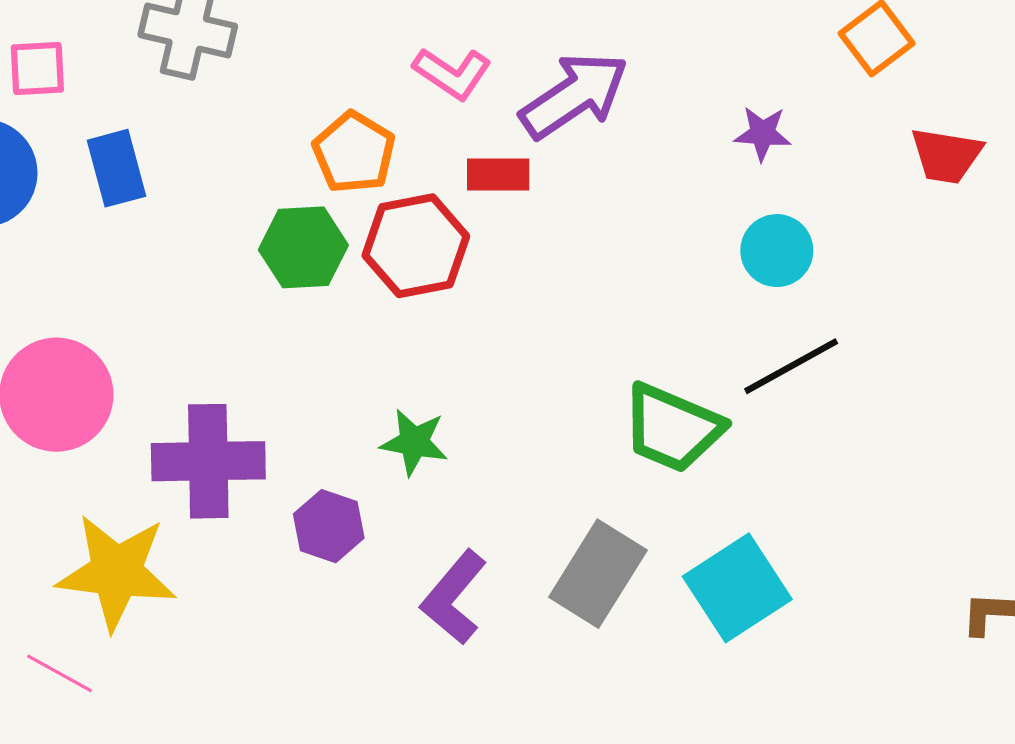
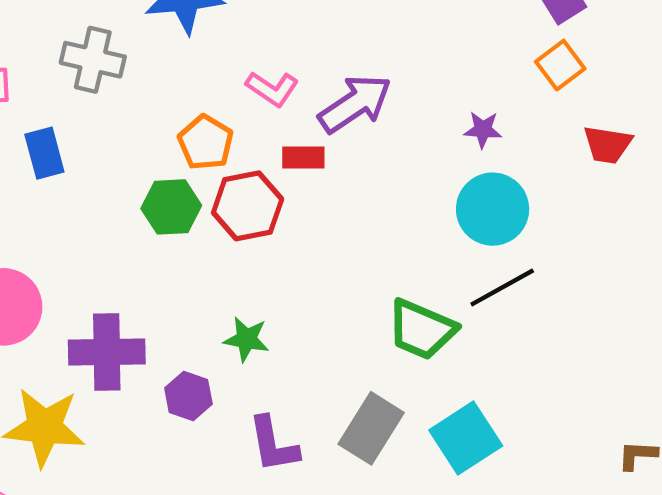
cyan circle: (777, 251) -> (493, 209), size x1.5
purple L-shape: (454, 597) -> (273, 444), turned -50

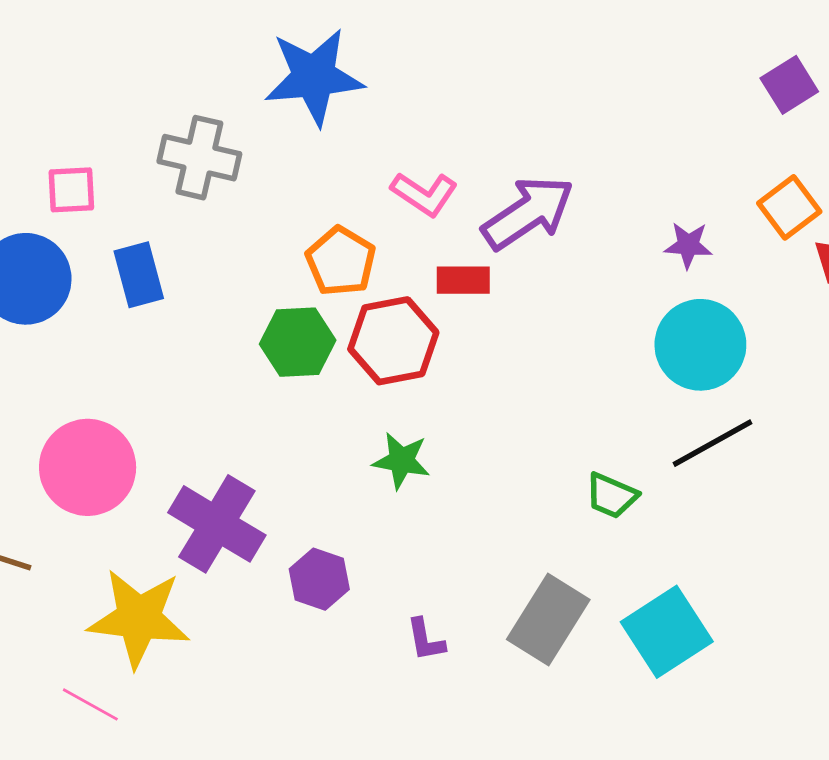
orange square: (560, 65) -> (789, 207), moved
green trapezoid: (422, 329) -> (612, 496), size x0.6
green star: (246, 339) -> (401, 461), moved
purple cross: (107, 352) -> (217, 524), turned 32
purple L-shape: (273, 444) -> (426, 640), size x0.6

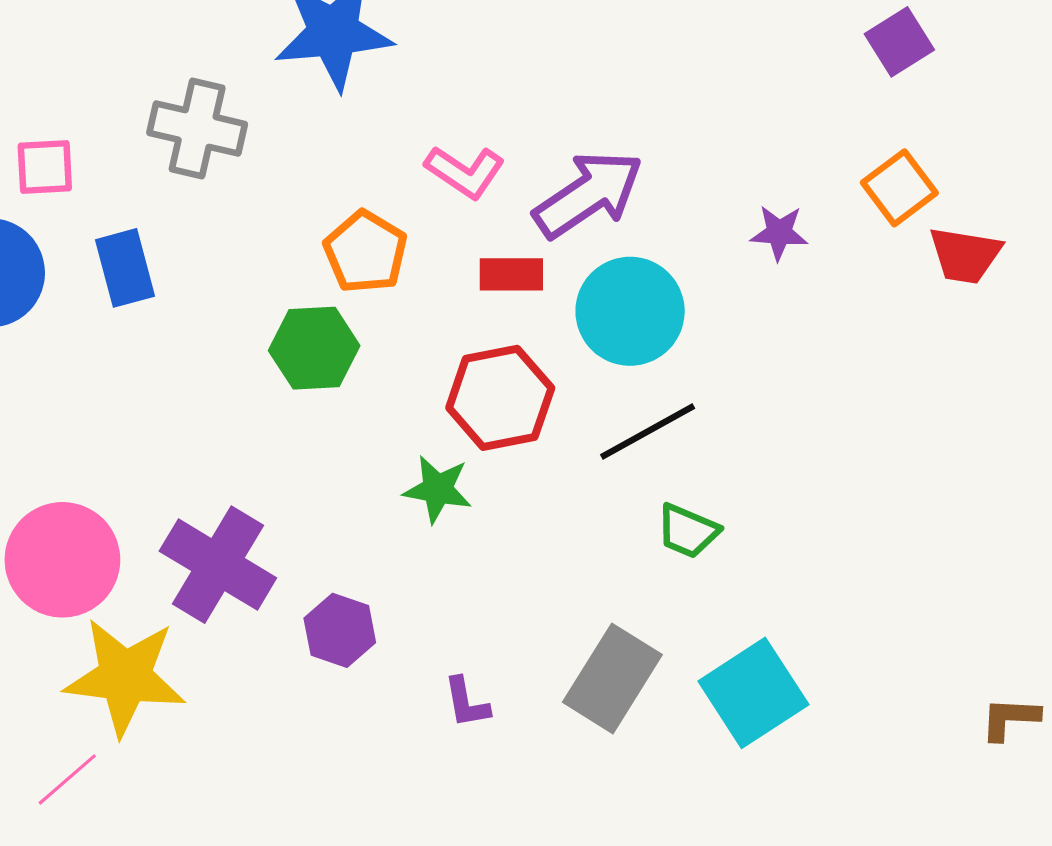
red hexagon: (393, 341) -> (500, 398), moved
cyan circle: (700, 345) -> (630, 311), moved
black line: (713, 443) -> (648, 432), moved
pink circle: (88, 467) -> (62, 560), moved
pink line: (90, 704) -> (67, 779), turned -70

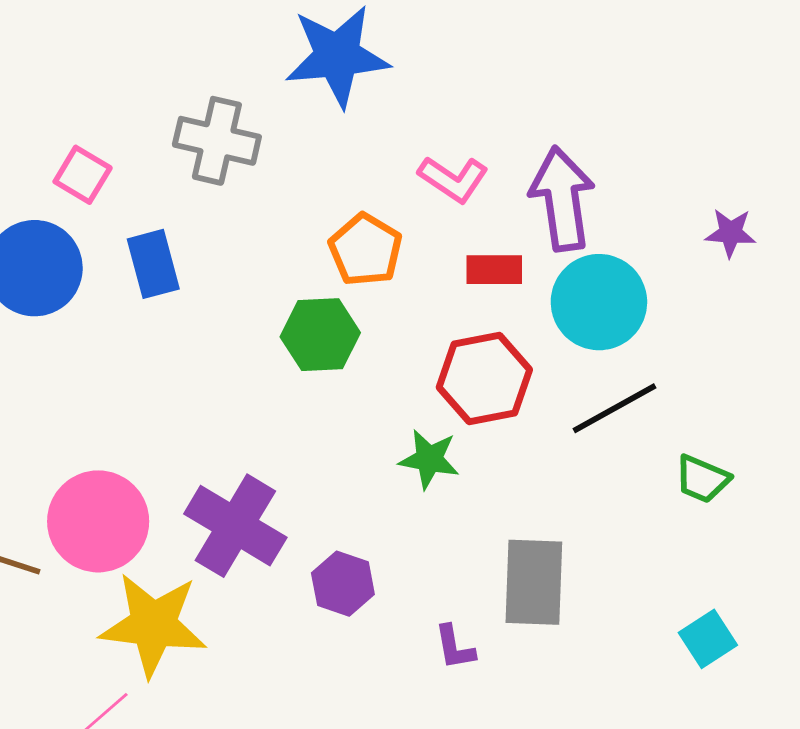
pink square: (45, 167) -> (83, 175), turned 34
purple arrow: (588, 194) -> (562, 199), turned -64
green trapezoid: (688, 531) -> (702, 479), moved
gray rectangle: (612, 678) -> (534, 582), moved, turned -30
cyan square: (753, 693) -> (708, 639), size x0.6

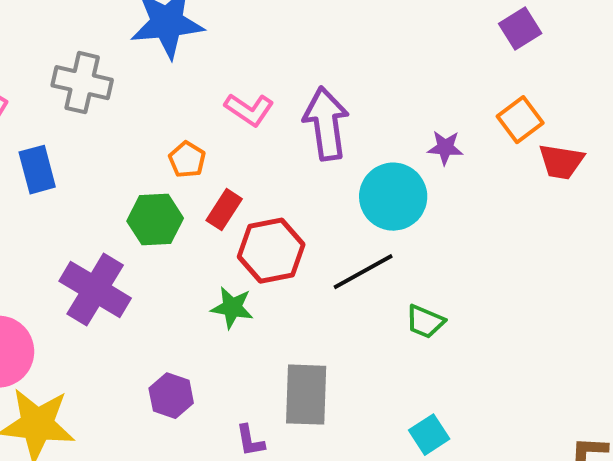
orange pentagon: (366, 250) -> (187, 160), size x0.7
red rectangle: (494, 270) -> (224, 210), moved, turned -57
cyan circle: (599, 302) -> (393, 197), moved
purple cross: (235, 526) -> (95, 290), moved

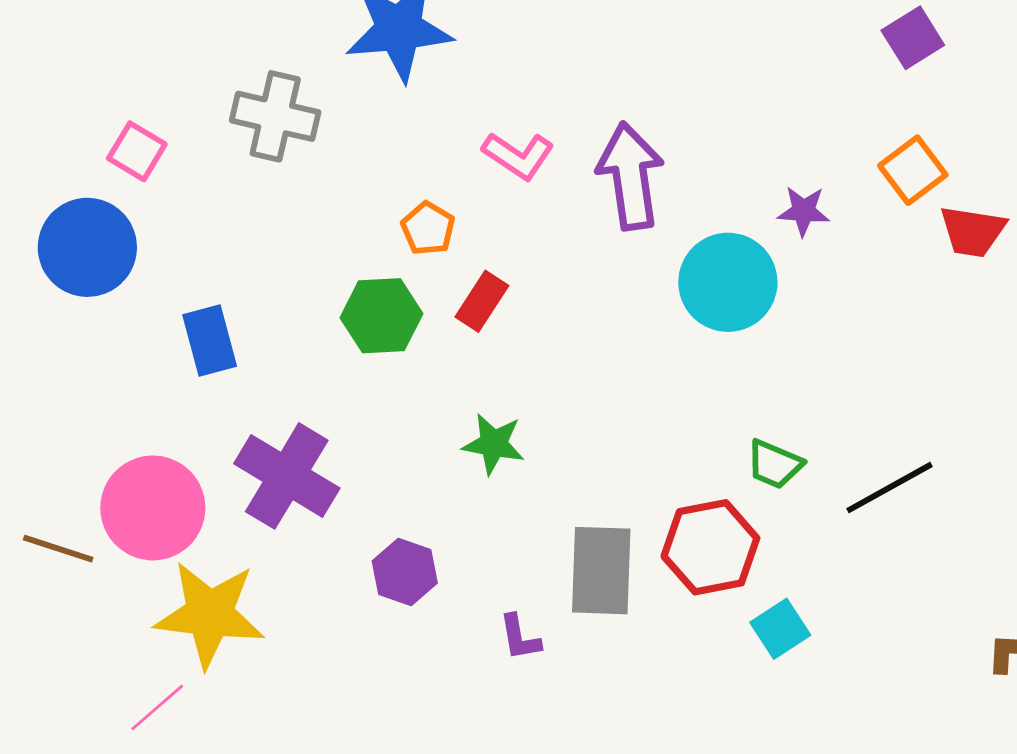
blue rectangle: (37, 170) -> (210, 341), moved
red hexagon: (271, 251) -> (710, 547), moved
black line: (363, 272) -> (889, 488), moved
purple cross: (95, 290) -> (287, 476), moved

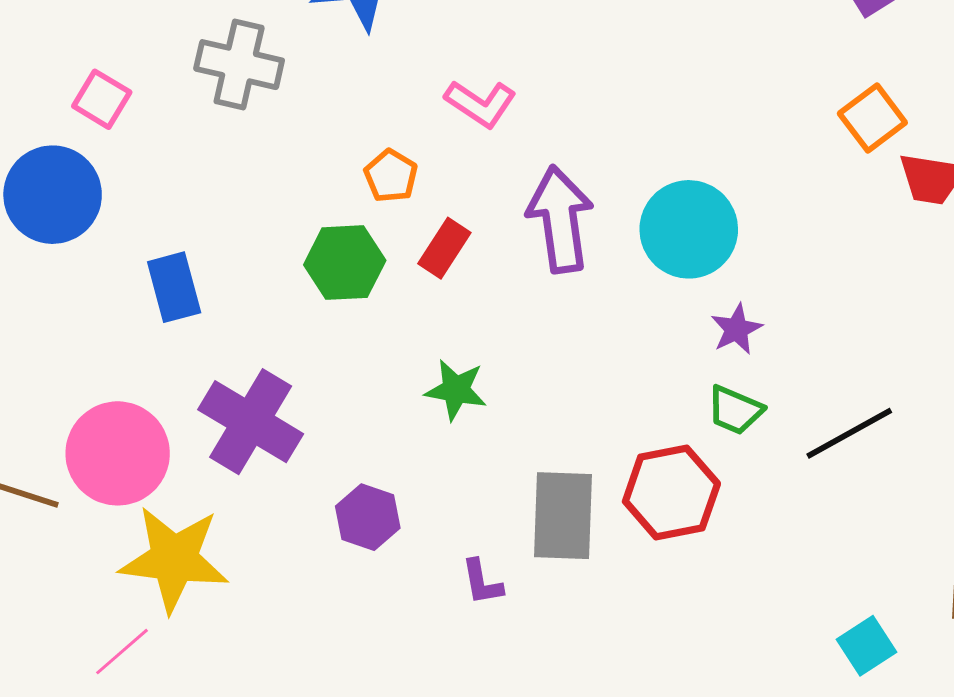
purple arrow: (630, 176) -> (560, 219), moved
purple star: (804, 211) -> (736, 329), moved, turned -30
cyan square: (780, 629) -> (867, 646), moved

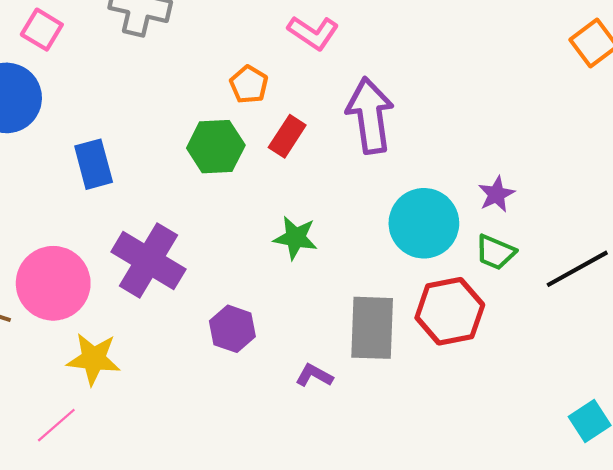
cyan circle: (689, 229) -> (424, 223), moved
yellow star: (174, 559) -> (94, 359), size x0.7
purple L-shape: (482, 582) -> (314, 375), turned 129

